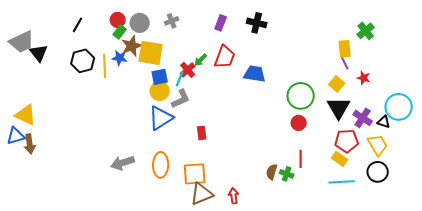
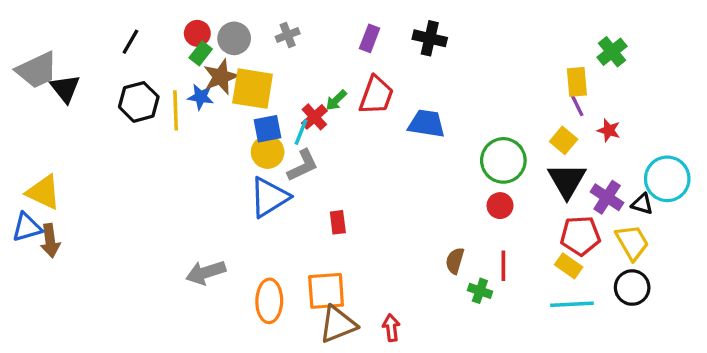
orange ellipse: (161, 165) -> (269, 301), moved
brown semicircle: (272, 172) -> (455, 261), moved

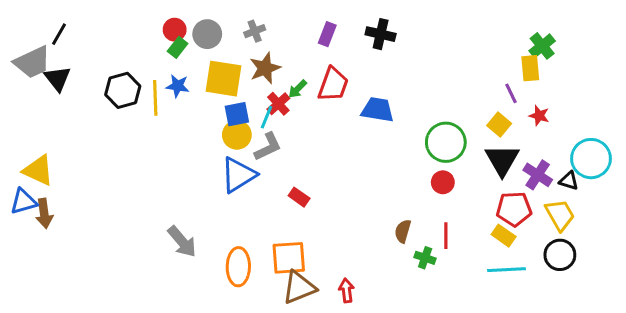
black line: (130, 42) -> (59, 34), moved
brown star: (221, 77) -> (265, 68), moved
yellow rectangle: (577, 82) -> (530, 68), moved
red rectangle: (338, 222) -> (299, 197), turned -48
gray arrow: (206, 272) -> (182, 242), turned -112

